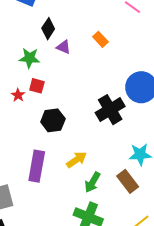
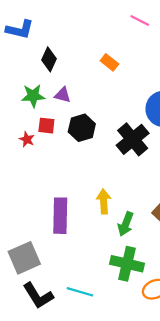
purple triangle: (64, 47) -> (63, 95), moved
black hexagon: (53, 120) -> (82, 128), moved
yellow arrow: (76, 160) -> (104, 202), turned -50

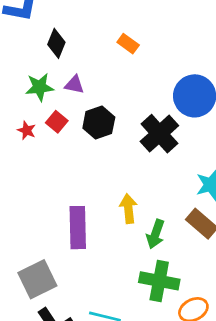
red square: (46, 126) -> (57, 122), turned 36
red star: (27, 139) -> (27, 130), moved

